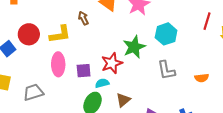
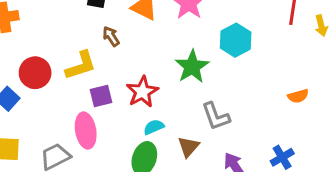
red star: (112, 63) -> (142, 92), moved
pink ellipse: (58, 64) -> (86, 131), moved
gray L-shape: (166, 70) -> (216, 116), moved
purple square: (84, 71) -> (101, 96), moved

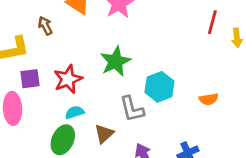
cyan hexagon: (236, 40) -> (159, 87), moved

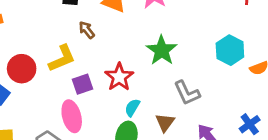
cyan hexagon: (159, 87) -> (230, 50), moved
cyan semicircle: (75, 112) -> (132, 108), turned -30

